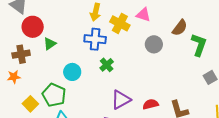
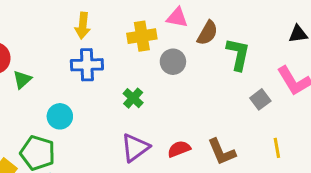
pink triangle: (143, 15) -> (177, 18), moved
yellow cross: (120, 23) -> (142, 36), moved, turned -30
green cross: (107, 65) -> (133, 98), moved

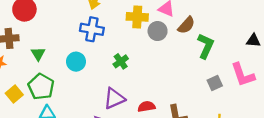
gray circle: (173, 62) -> (158, 31), moved
green triangle: (22, 80) -> (38, 54), moved, turned -32
cyan circle: (60, 116) -> (76, 62), moved

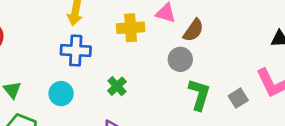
gray circle: (158, 31) -> (180, 59), moved
green L-shape: (206, 46) -> (199, 95), moved

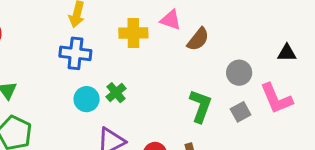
gray circle: (180, 59) -> (239, 73), moved
cyan circle: (61, 94) -> (87, 99), moved

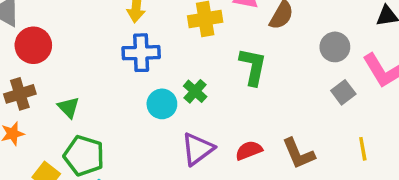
green L-shape: (200, 106) -> (253, 67), moved

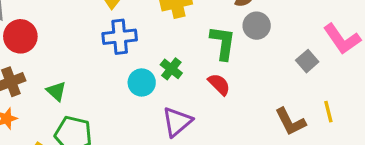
gray circle: (335, 47) -> (257, 26), moved
red semicircle: (249, 150) -> (219, 84), moved, turned 70
brown L-shape: (298, 154) -> (290, 122), moved

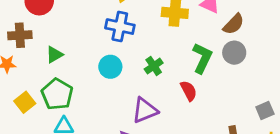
gray square: (307, 61) -> (265, 110), moved
cyan circle: (142, 82) -> (110, 67), moved
green triangle: (56, 91) -> (54, 55), turned 30

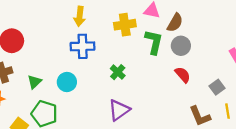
green L-shape: (202, 58) -> (154, 42), moved
cyan circle: (110, 67) -> (67, 82), moved
red semicircle: (189, 91) -> (183, 75), moved

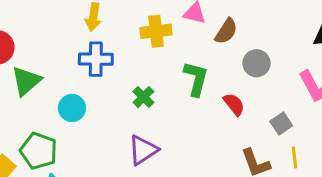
green L-shape: (154, 42) -> (196, 79), moved
gray circle: (181, 46) -> (256, 63), moved
green triangle: (34, 82) -> (26, 81), moved, size x1.5

